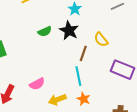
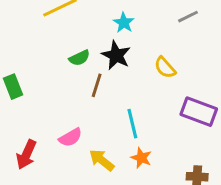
brown line: (83, 53) -> (97, 85), moved
yellow arrow: (57, 100) -> (102, 160), turned 60

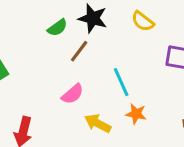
brown line: (97, 85) -> (79, 51), turned 30
pink semicircle: (70, 137) -> (72, 94), moved

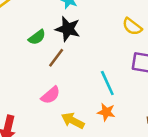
yellow semicircle: (143, 21) -> (132, 27), moved
cyan line: (121, 82) -> (107, 83), moved

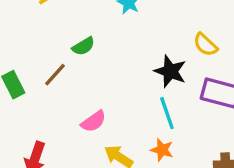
black star: (68, 29) -> (170, 71), moved
brown line: (56, 58) -> (55, 75), moved

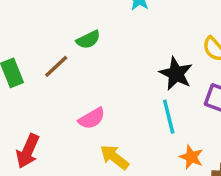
orange star: (162, 150) -> (191, 157), moved

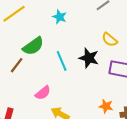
green semicircle: (88, 40) -> (33, 46), size x1.5
cyan line: (169, 117) -> (62, 61), moved

